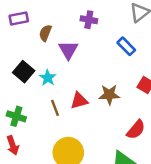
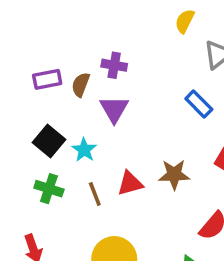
purple rectangle: (19, 19) -> (47, 79), moved
purple cross: (89, 20) -> (114, 65), moved
green cross: (16, 116) -> (49, 189), moved

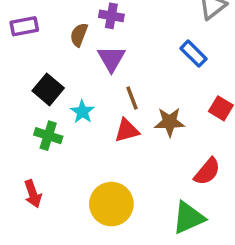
purple rectangle: (47, 79) -> (24, 26), moved
cyan star: (84, 150) -> (82, 112), moved
brown line: (95, 194) -> (132, 98), moved

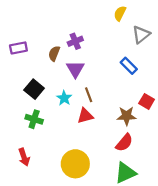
purple cross: (111, 16) -> (75, 41), turned -32
cyan star: (82, 112) -> (64, 98), moved
brown star: (170, 122) -> (127, 116), moved
red semicircle: (207, 172) -> (124, 143), moved

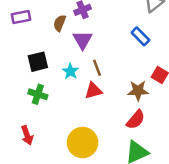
black square: (34, 89) -> (38, 62), turned 36

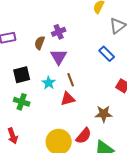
brown star: (138, 91) -> (104, 114), moved
red semicircle: (136, 120) -> (84, 136), moved

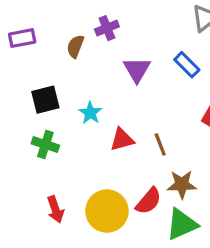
purple triangle: (59, 57) -> (137, 70), moved
brown line: (71, 80) -> (160, 144), moved
brown star: (104, 114) -> (182, 184), moved
red arrow: (13, 136) -> (55, 209), moved

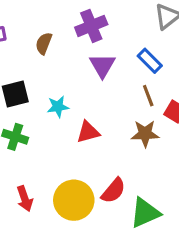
purple cross: (107, 28) -> (91, 26), moved, size x1.4
cyan star: (90, 113) -> (58, 107), turned 30
brown line: (160, 144) -> (148, 96), moved
brown star: (182, 184) -> (145, 134), moved

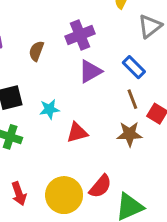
purple triangle: (102, 66) -> (90, 71), turned 30

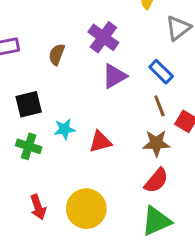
purple cross: (80, 35) -> (103, 37), turned -32
cyan star: (49, 109) -> (64, 129), moved
red semicircle: (100, 186) -> (156, 181), moved

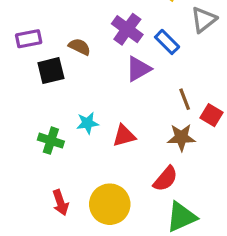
brown semicircle: (57, 54) -> (80, 47), turned 95
blue rectangle: (161, 72) -> (167, 42), moved
black square: (29, 104) -> (51, 71), moved
red semicircle: (156, 181) -> (165, 179), moved

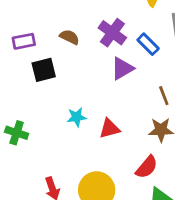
brown semicircle: (80, 47) -> (69, 37), moved
green cross: (51, 141) -> (17, 133), moved

